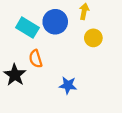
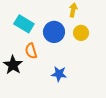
blue circle: (55, 22) -> (54, 32), moved

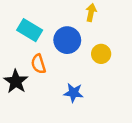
yellow circle: (81, 33) -> (101, 54), moved

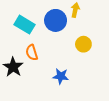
blue circle: (67, 40) -> (56, 20), moved

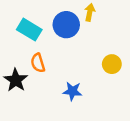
yellow circle: (83, 44) -> (112, 64), moved

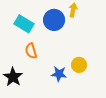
yellow circle: (112, 64) -> (79, 65), moved
black star: (16, 80) -> (13, 77), moved

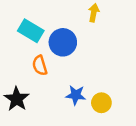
blue circle: (54, 20) -> (63, 42), moved
yellow circle: (79, 65) -> (101, 103), moved

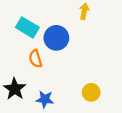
blue star: (76, 95) -> (45, 99), moved

